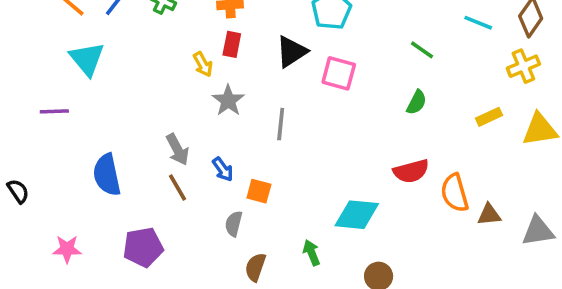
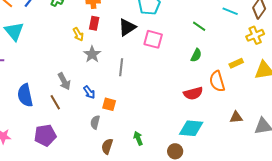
brown line: (177, 187) -> (55, 102), moved
orange semicircle: (455, 193) -> (217, 81), moved
cyan diamond: (357, 215) -> (191, 128), moved

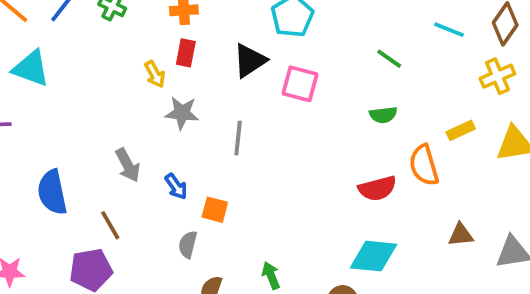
cyan triangle: (14, 31) -> (31, 68), turned -30
gray star: (92, 54) -> (182, 113), turned -30
green semicircle: (196, 55) -> (383, 115), turned 56
brown line: (55, 102) -> (110, 225), moved

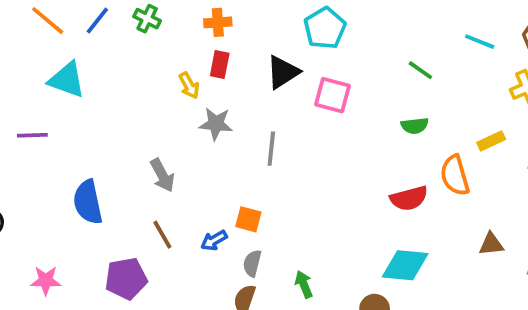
blue arrow: (176, 186) -> (214, 240), moved, turned 96
brown line: (110, 225) -> (162, 235), moved
gray semicircle: (188, 245) -> (252, 263), moved

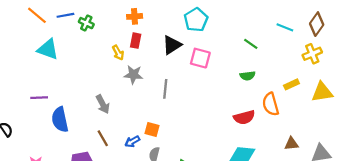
green cross: (147, 19) -> (86, 23), moved
blue line: (97, 21) -> (65, 15), turned 42
purple line: (32, 135) -> (39, 98), moved

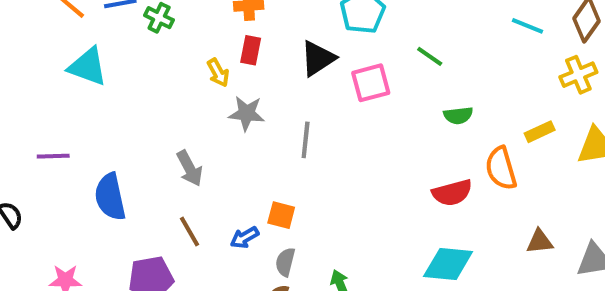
green line: (251, 44) -> (430, 56), moved
pink square: (200, 58) -> (371, 83), turned -30
purple line: (39, 98) -> (53, 156), moved

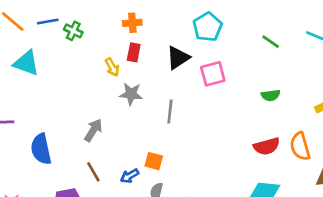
green line: (430, 56) -> (271, 42), moved
gray arrow: (190, 168) -> (93, 130), turned -120
orange semicircle: (501, 168) -> (300, 146), moved

